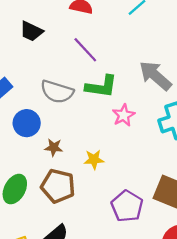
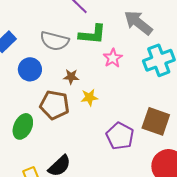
brown star: (54, 147) -> (71, 77), moved
brown pentagon: (58, 186) -> (55, 105), moved

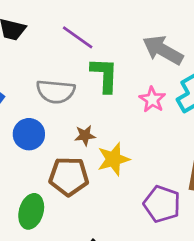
green L-shape: (92, 34) -> (105, 75), turned -84
pink star: (113, 58) -> (152, 100), moved
yellow star: (89, 97) -> (113, 159), size x1.4

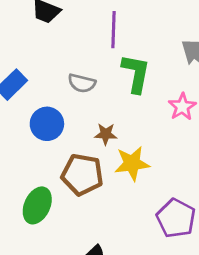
purple line: (78, 37) -> (113, 30), turned 48
gray semicircle: (56, 92) -> (82, 83), size x0.7

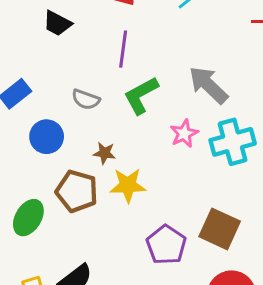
green L-shape: (136, 73) -> (141, 95), turned -135

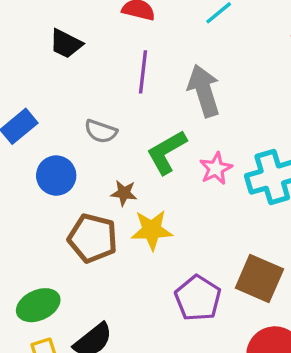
gray arrow: (208, 85) -> (204, 91), moved, turned 30
green L-shape: (141, 95) -> (167, 152), moved
green ellipse: (28, 218) -> (38, 305), moved, turned 36

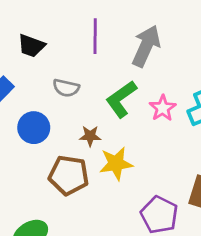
black trapezoid: (66, 44) -> (31, 46), moved
gray arrow: (204, 91) -> (146, 46), turned 48

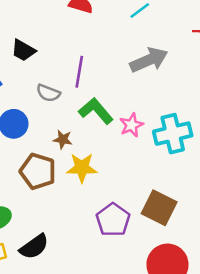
purple line: (95, 36) -> (79, 72), moved
gray arrow: (146, 46) -> (149, 60), moved, turned 33
green L-shape: (121, 99) -> (96, 111), turned 76

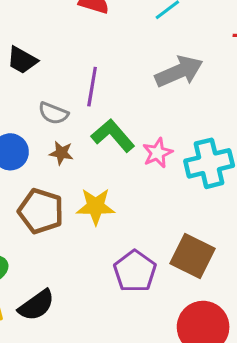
brown star: (63, 139) -> (61, 153), moved

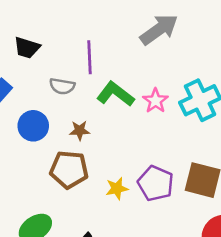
brown star: (61, 153) -> (80, 130), moved
yellow star: (96, 206) -> (117, 188), moved, size x0.7
purple pentagon: (135, 271) -> (156, 183), moved

